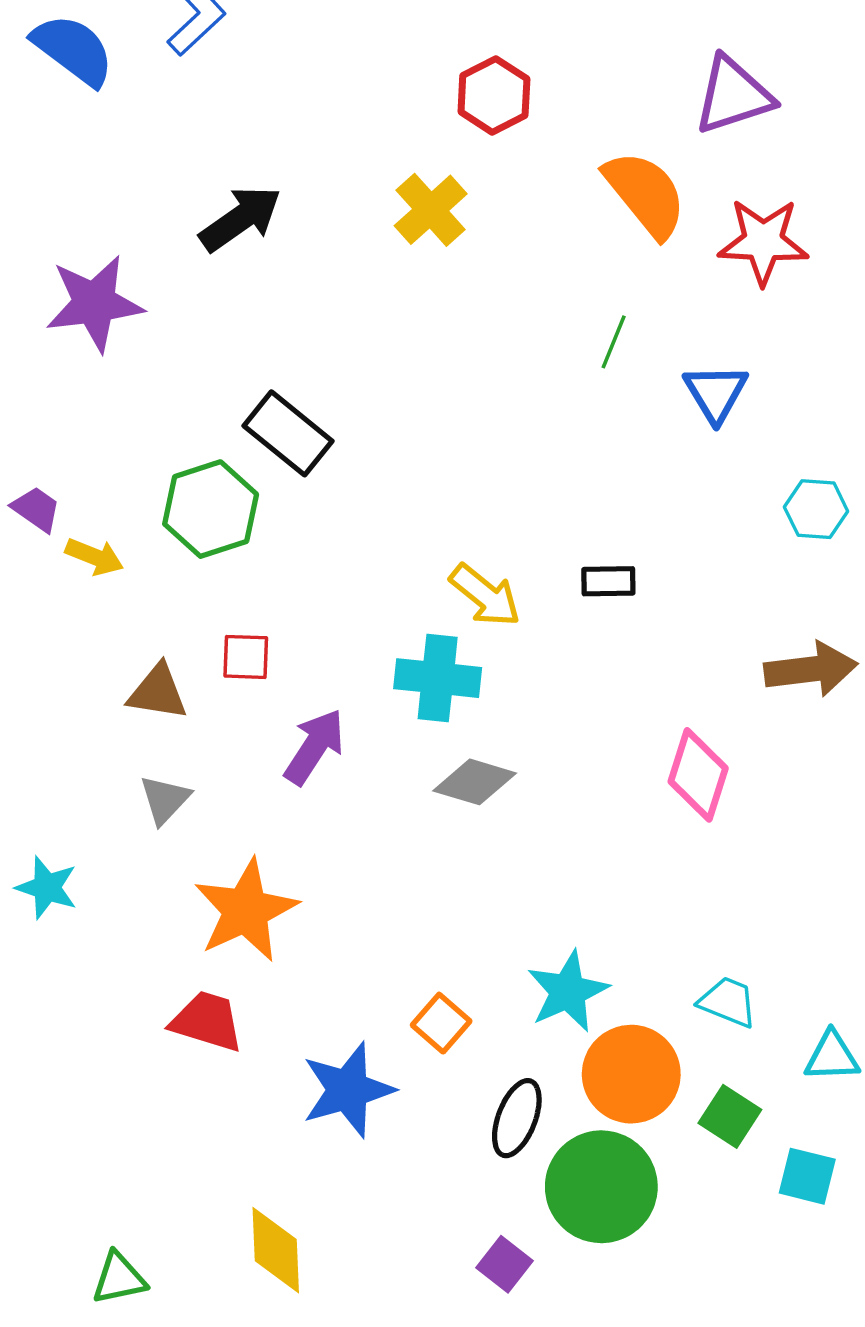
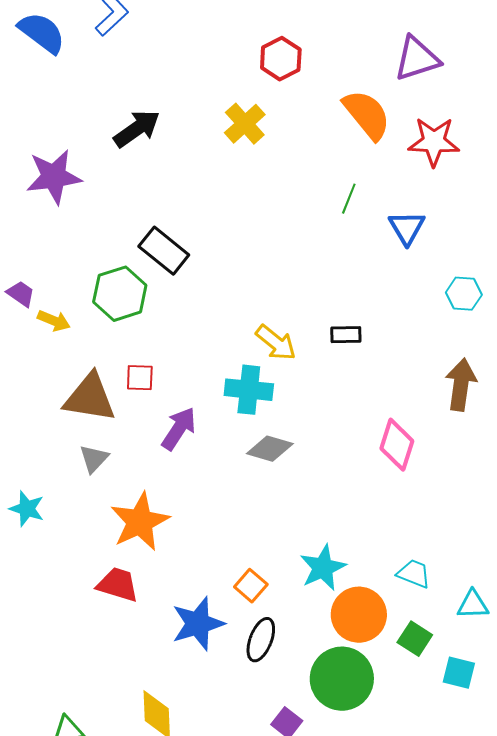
brown arrow: (811, 669) -> (461, 385), turned -75
brown triangle: (158, 692) -> (90, 398), size x1.5
black ellipse: (517, 1118) -> (261, 640), moved

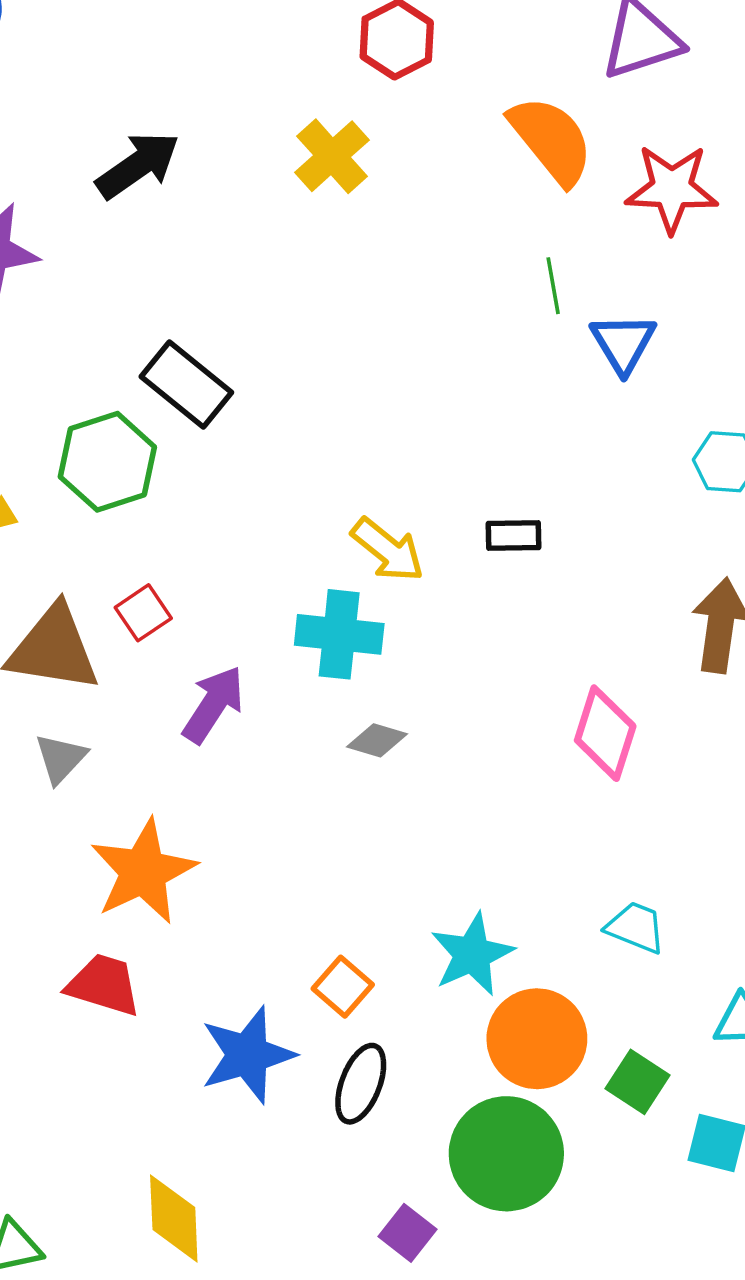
green line: (349, 199) -> (553, 286), moved, turned -32
red square: (140, 378) -> (143, 613), turned -36
gray diamond: (270, 449) -> (377, 740), size x0.7
cyan trapezoid: (414, 574) -> (636, 927), moved

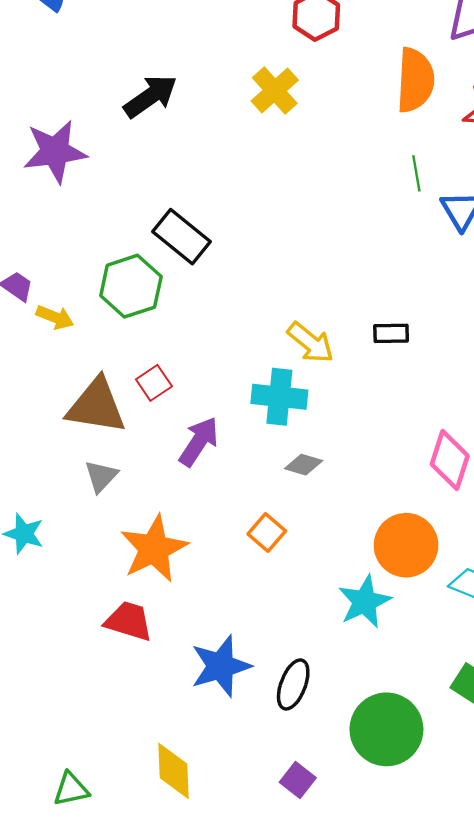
orange semicircle: (551, 140) -> (415, 80), turned 42
orange square: (343, 987) -> (267, 533), moved
orange circle: (537, 1039) -> (406, 545), moved
purple square: (407, 1233) -> (298, 780), moved

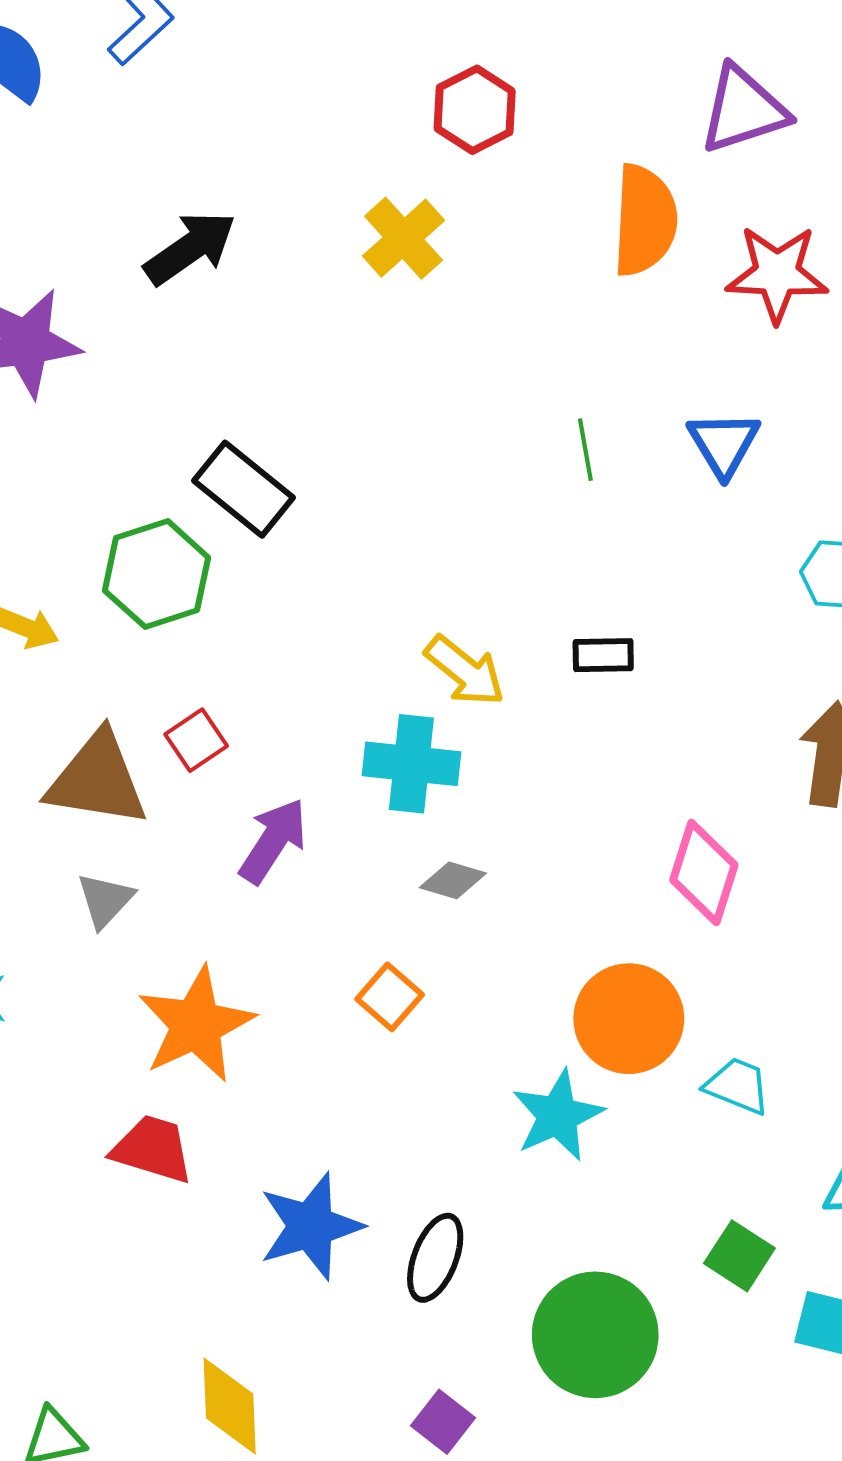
green line: (416, 173) -> (585, 450), moved

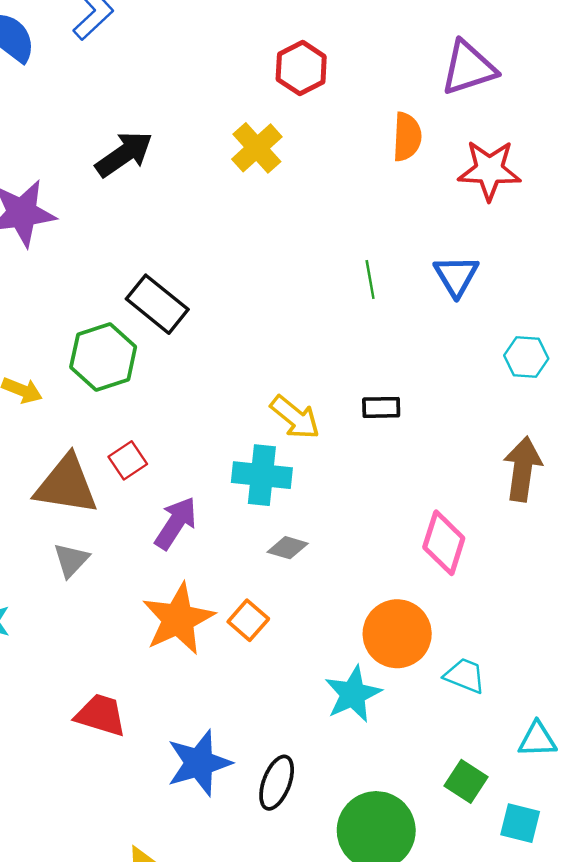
orange semicircle: (645, 220) -> (407, 137), size x0.7
orange star: (196, 1025) -> (178, 619), moved

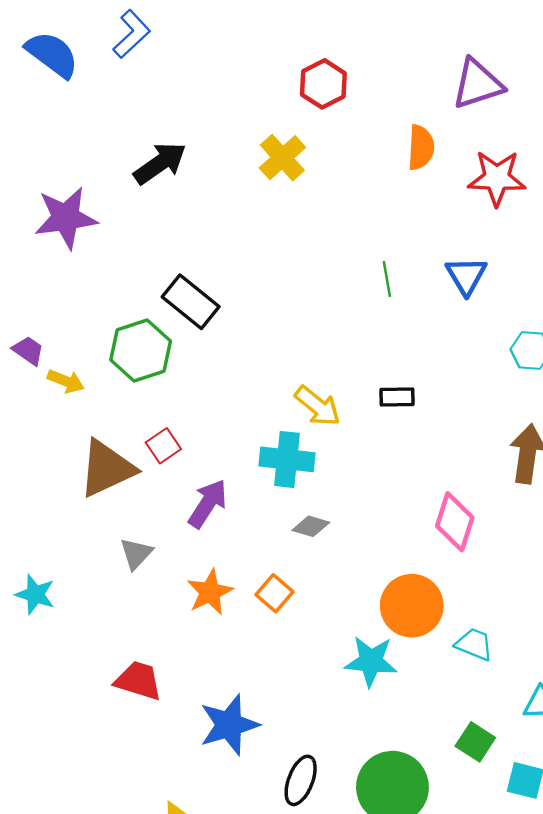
brown triangle: (66, 485) -> (107, 468), turned -34
gray triangle: (71, 560) -> (136, 554), moved
orange star: (178, 619) -> (210, 592), size x0.7
cyan star: (353, 694) -> (371, 661), turned 30
black ellipse: (277, 783) -> (301, 780), moved

